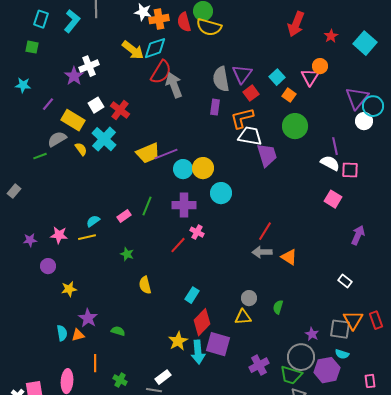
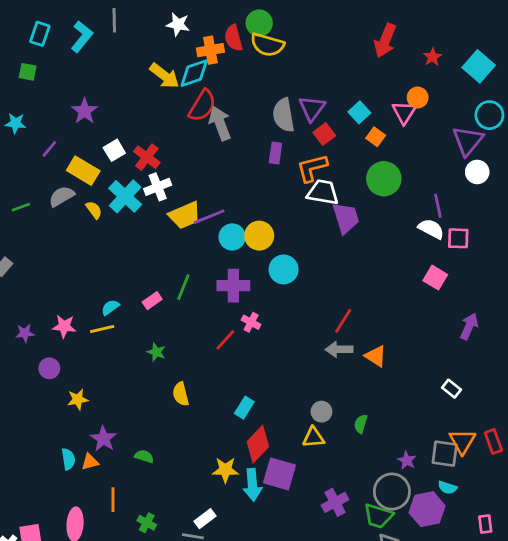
orange cross: (159, 19) -> (210, 50), moved
white cross: (89, 66) -> (158, 187), moved
cyan circle: (373, 106) -> (489, 115), moved
green line: (40, 156) -> (21, 207), moved
yellow star: (178, 341) -> (225, 470), turned 30

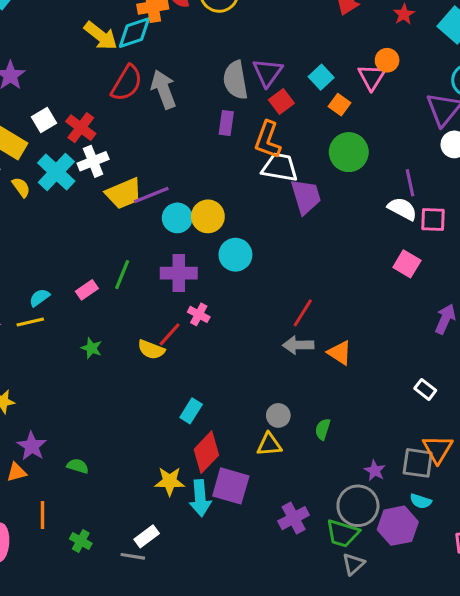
red semicircle: (202, 106) -> (127, 83), moved
orange L-shape: (312, 168) -> (268, 140), turned -56
yellow semicircle: (181, 394) -> (151, 350), moved, turned -55

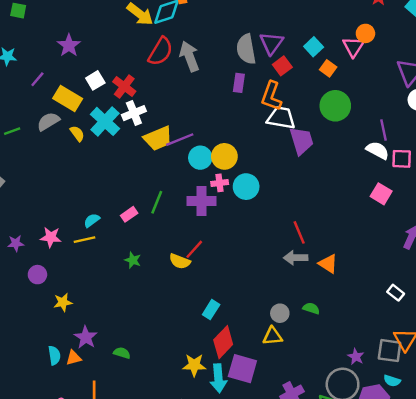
red line: (303, 313) -> (299, 232), turned -55
pink cross: (199, 314) -> (220, 183), moved, turned -35
green semicircle: (323, 429) -> (311, 308), moved, turned 91

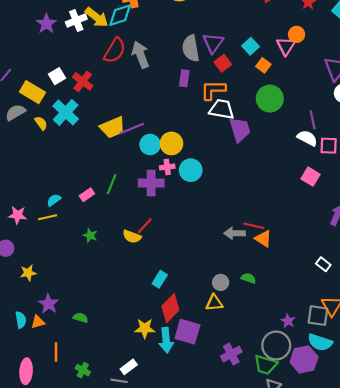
purple star: (69, 45) -> (46, 24), moved
orange L-shape: (271, 96) -> (213, 90), turned 70
white cross: (134, 113) -> (76, 21), moved
red line: (299, 232) -> (254, 226), moved, turned -54
cyan semicircle: (392, 381) -> (320, 342), size x1.6

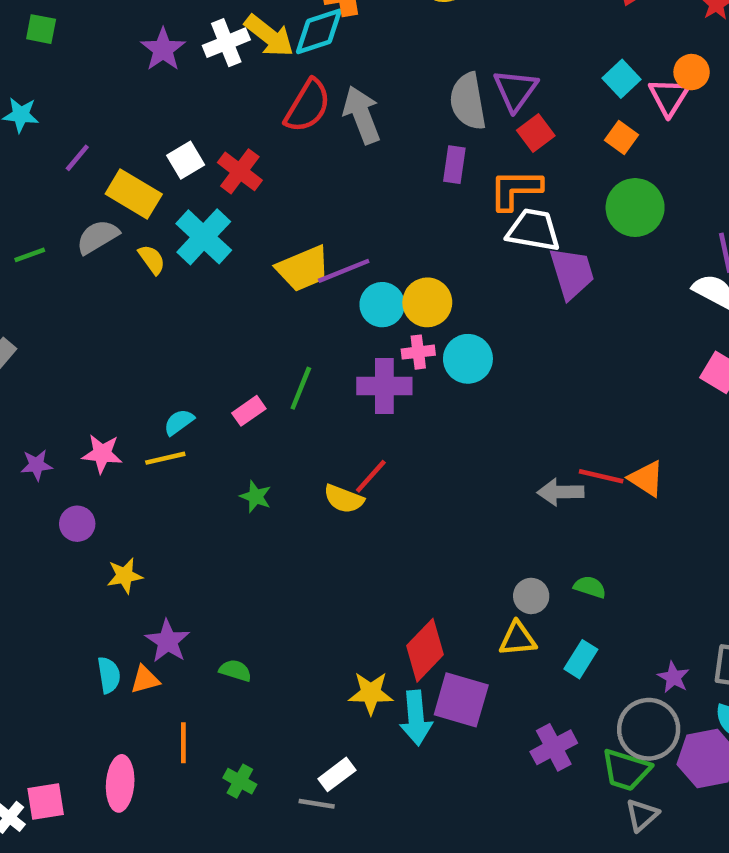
cyan square: (251, 46) -> (622, 79), moved
orange triangle: (263, 239) -> (646, 479), moved
cyan rectangle: (160, 279) -> (581, 659), moved

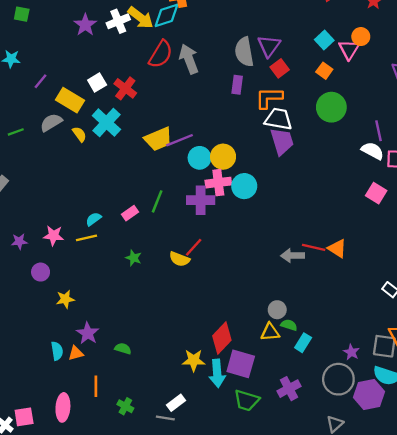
purple trapezoid: (572, 273) -> (282, 141), moved
pink cross: (418, 352) -> (218, 183), size x1.5
green semicircle: (590, 587) -> (289, 325), moved
green trapezoid: (626, 770) -> (247, 400), moved

